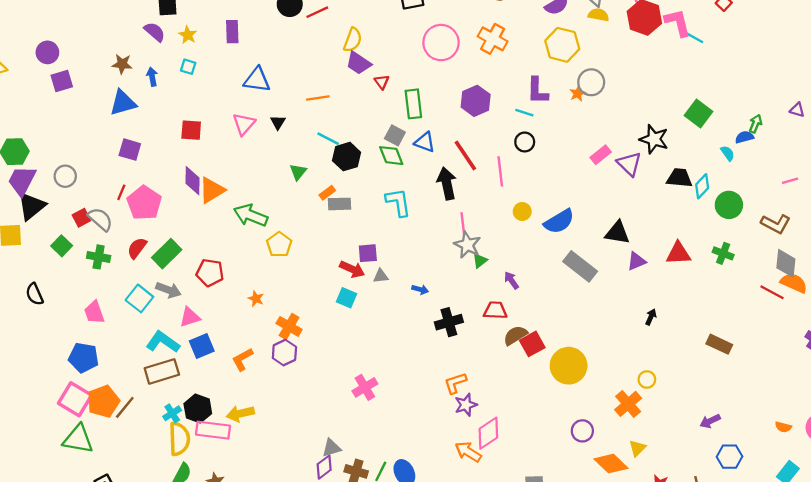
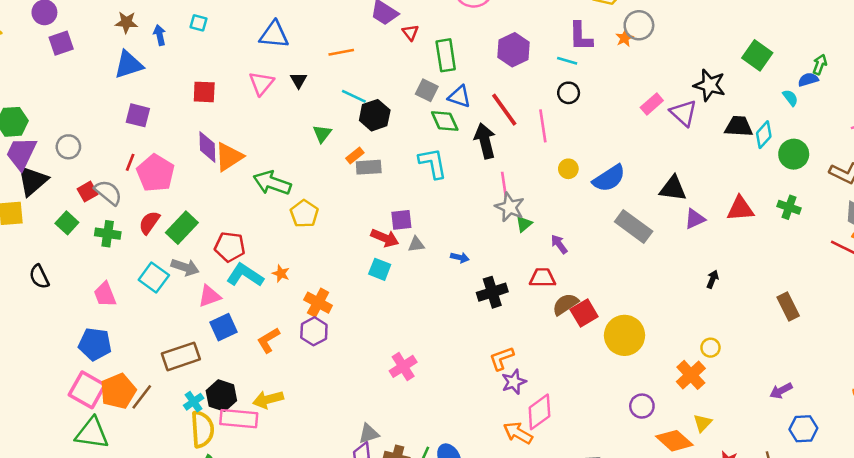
green diamond: (391, 156) -> (445, 121), moved
cyan L-shape: (163, 342) -> (245, 275), moved
brown rectangle: (719, 344) -> (788, 306), turned 40

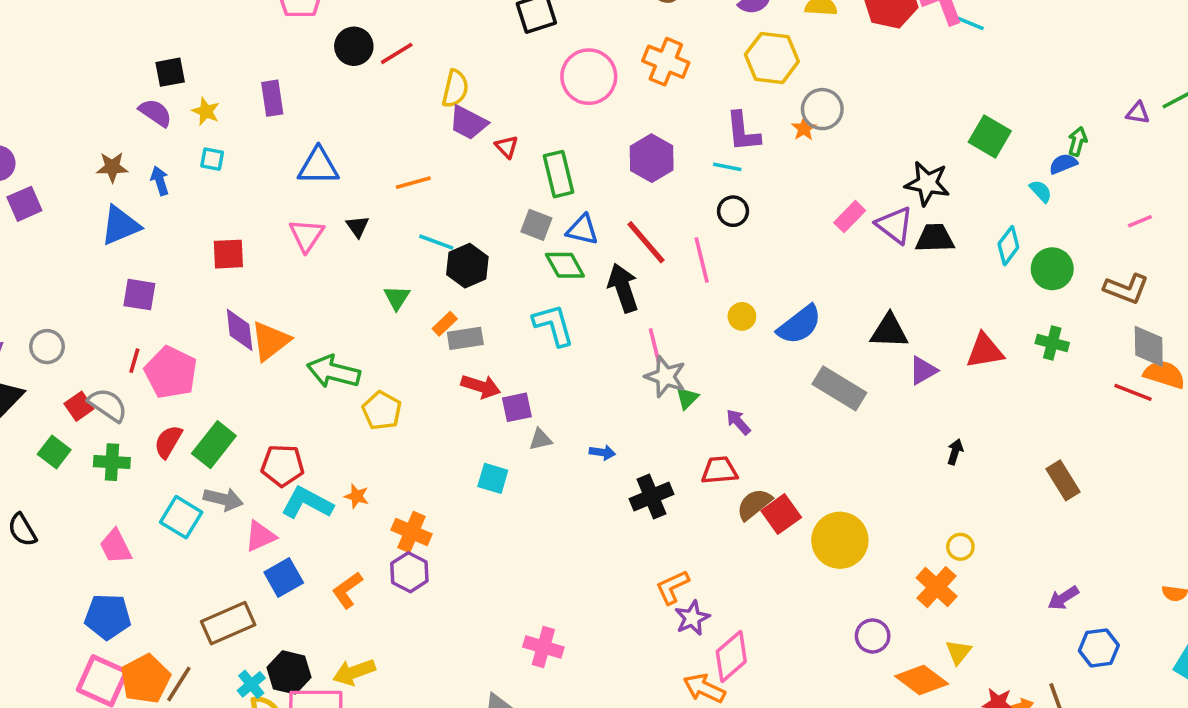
black trapezoid: (739, 126) -> (935, 238), moved
red arrow: (385, 238) -> (481, 386), moved
pink cross: (403, 366) -> (543, 647), moved, turned -36

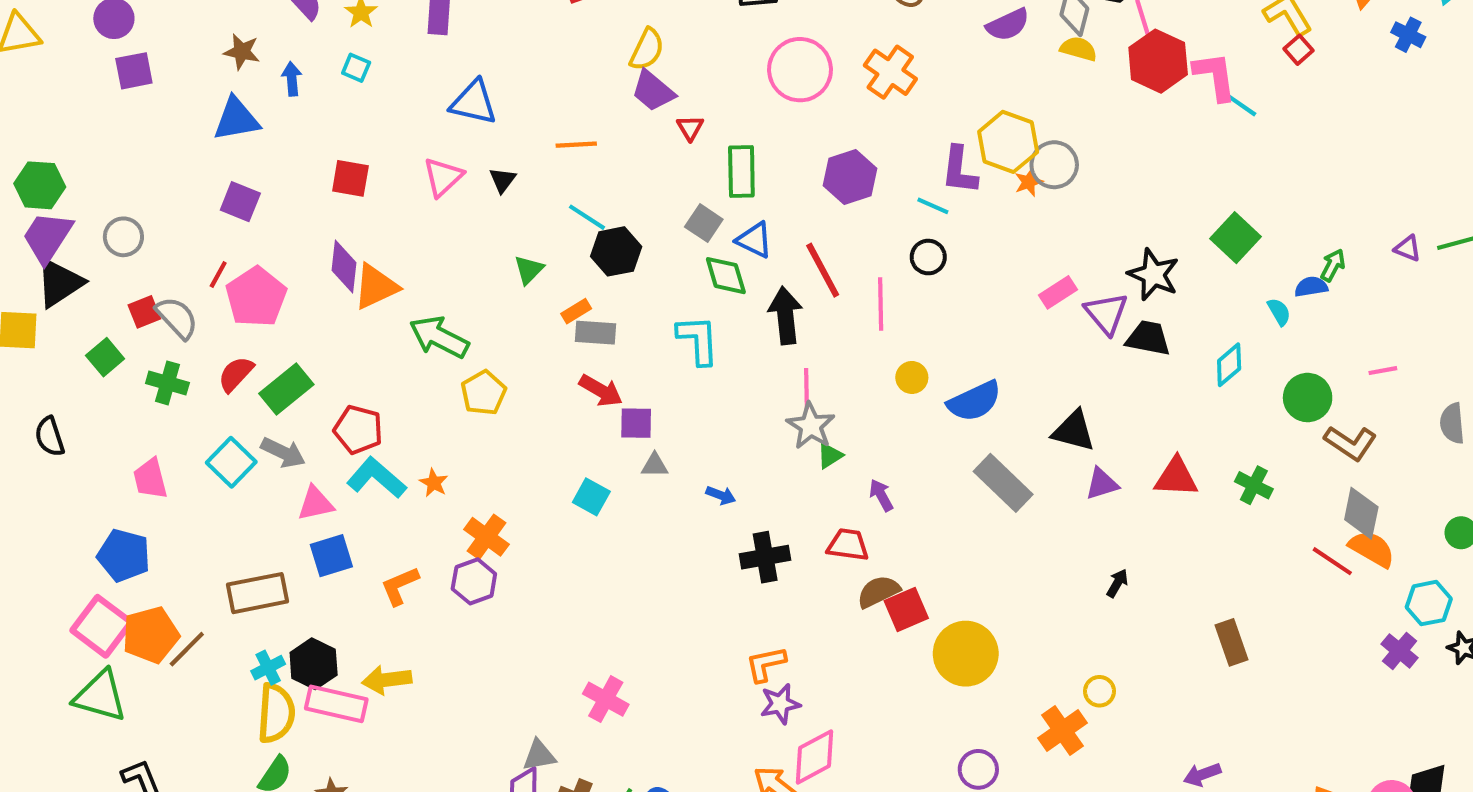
yellow hexagon: (772, 58) -> (1008, 142), moved
green circle: (1052, 269) -> (1308, 398), moved

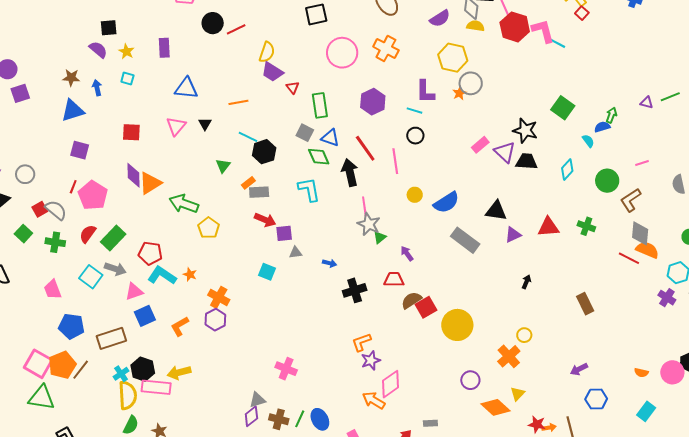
yellow hexagon: (1008, 142) -> (453, 58), moved
brown L-shape: (1351, 443) -> (631, 200), turned 120
blue pentagon: (124, 555) -> (71, 326), moved

